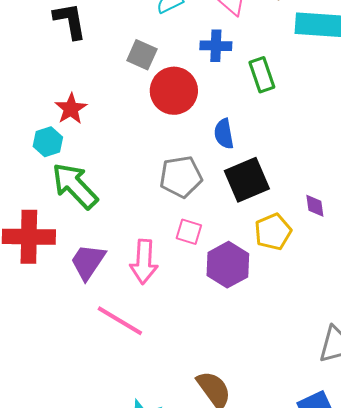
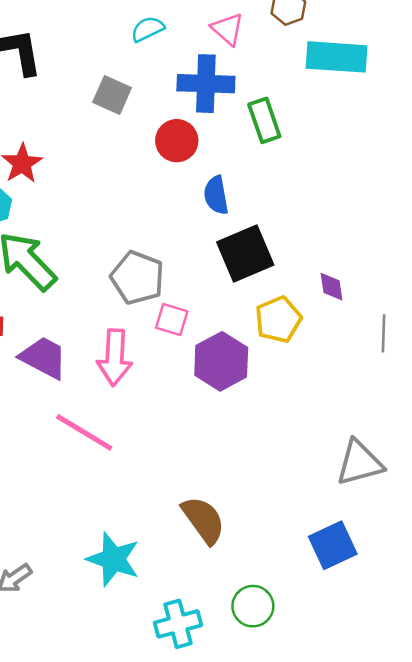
blue cross: (216, 46) -> (206, 84), size x1.4
red circle: (174, 91) -> (177, 141), moved, size x0.7
gray pentagon: (181, 177) -> (137, 278), moved, turned 30
purple trapezoid: (88, 262) -> (44, 358), turned 84

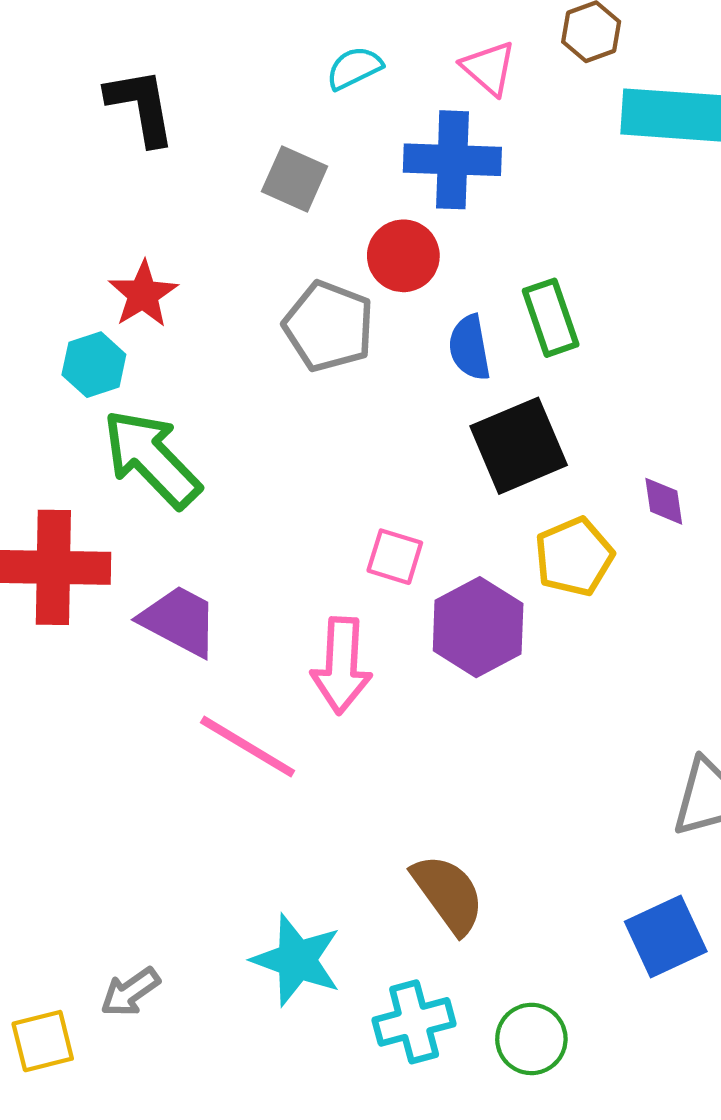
green rectangle: (264, 120) -> (551, 318), moved
gray pentagon: (137, 278) -> (329, 326), moved
pink arrow: (115, 358) -> (341, 666), moved
cyan cross: (178, 624) -> (414, 1022), moved

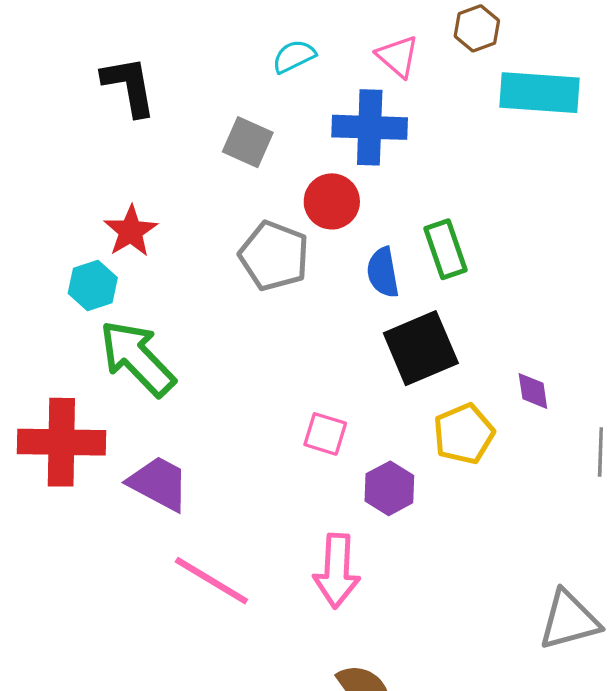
purple hexagon: (478, 627) -> (389, 488), size x0.7
pink arrow: (341, 666) -> (337, 571), moved

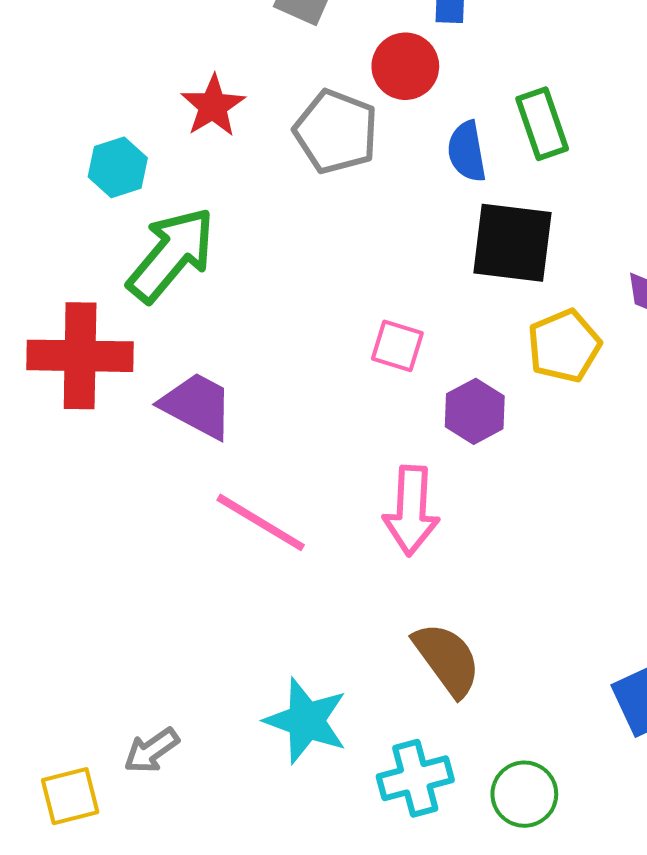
red star: (131, 231) -> (213, 106), moved
black square: (421, 348) -> (512, 243), turned 30
green arrow: (137, 358) -> (171, 255), turned 84

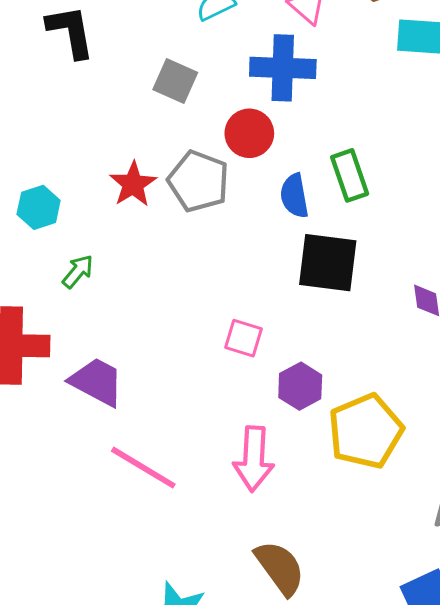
red star: (213, 106) -> (133, 184), moved
green arrow: (171, 255) -> (78, 271), size x0.5
yellow pentagon: (564, 346) -> (366, 431), moved, size x1.4

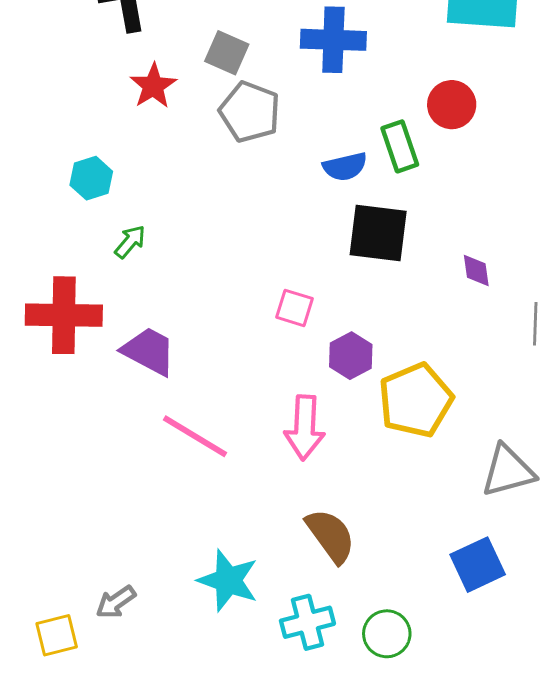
red circle: (249, 133) -> (452, 105), moved
gray pentagon: (198, 181) -> (250, 112), moved
red star: (133, 184) -> (153, 86), moved
blue semicircle: (294, 196) -> (345, 167), turned -93

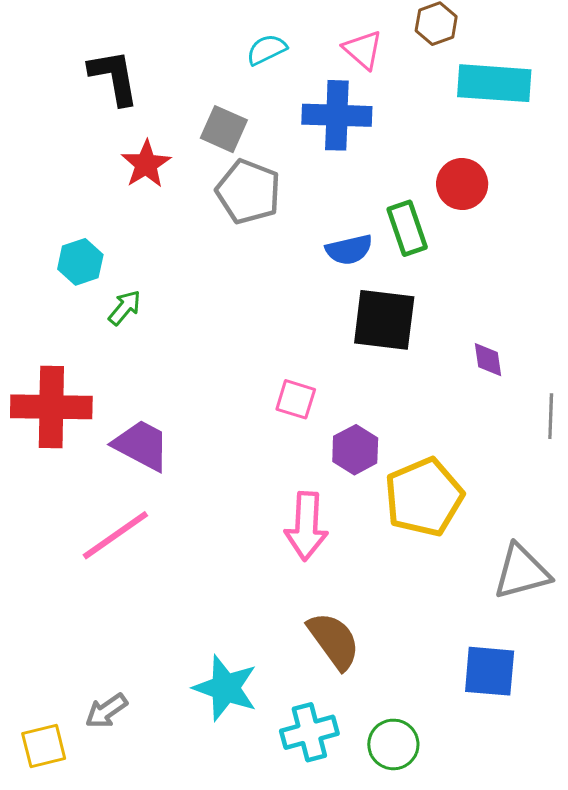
green arrow: (130, 242) -> (125, 308), moved
pink line: (195, 436) -> (115, 535), moved, turned -66
blue square: (478, 565) -> (490, 671), turned 30

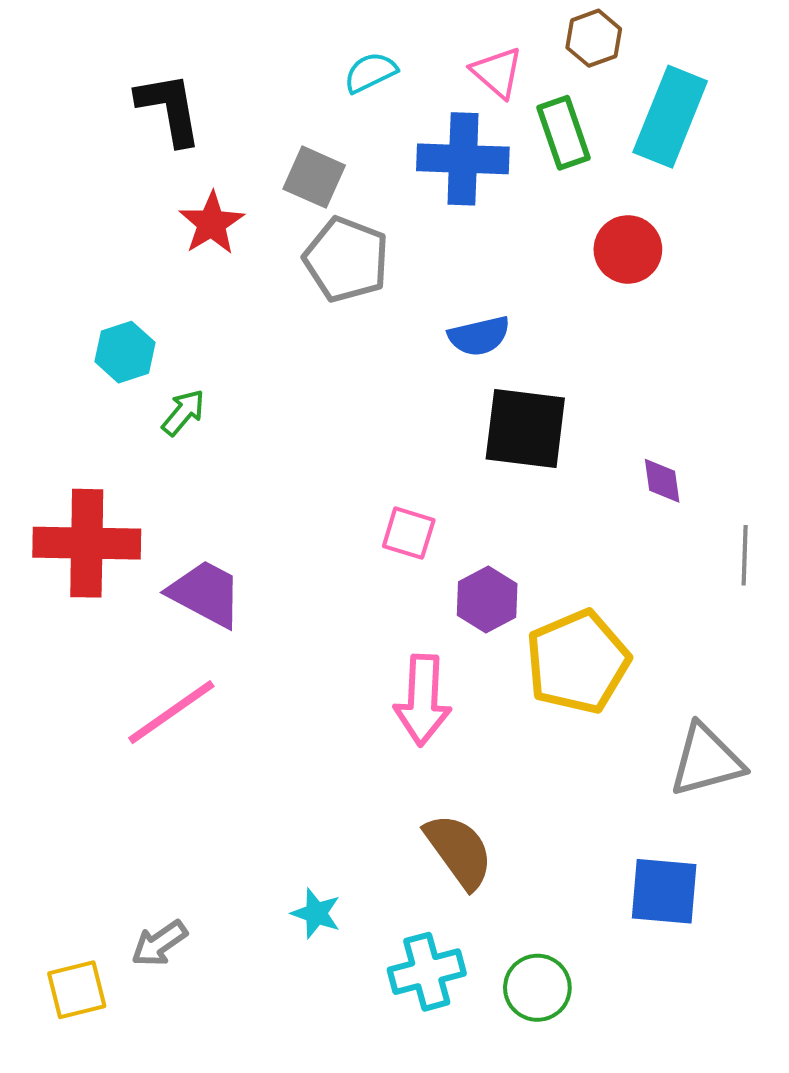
cyan rectangle: (494, 83) -> (670, 117), turned -72
green rectangle: (407, 228) -> (564, 133), moved
cyan star: (225, 688) -> (316, 913), size x0.6

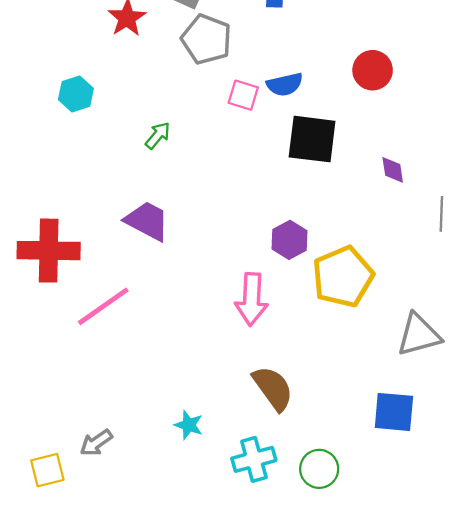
red circle: (628, 249) -> (373, 70), moved
green arrow: (183, 412) -> (158, 135), moved
pink square: (409, 533) -> (243, 95), moved
red cross: (87, 543) -> (49, 251), moved
purple trapezoid: (205, 593) -> (147, 221), moved

